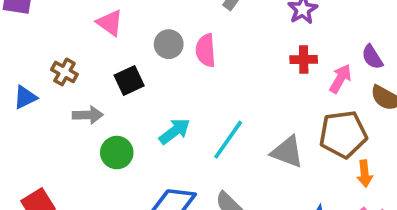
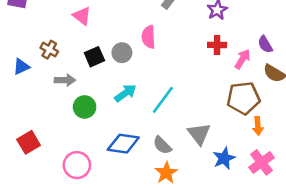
gray circle: (169, 44) -> (122, 53), moved
gray triangle: (287, 152) -> (199, 134), moved, turned 30

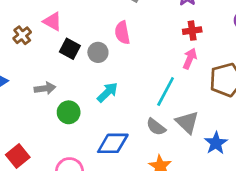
brown cross: (49, 50) -> (22, 35), moved, turned 30
black square: (94, 57) -> (70, 49), moved, turned -30
pink arrow: (242, 59) -> (190, 59), moved
cyan line: (163, 100) -> (166, 92), moved
gray semicircle: (162, 145) -> (156, 127), moved

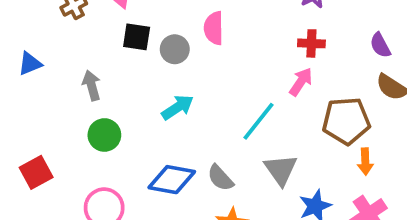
black square: (70, 49) -> (137, 37), turned -30
gray arrow: (45, 88) -> (92, 85), turned -108
green circle: (69, 112) -> (104, 135), moved
gray semicircle: (156, 127) -> (220, 178), moved

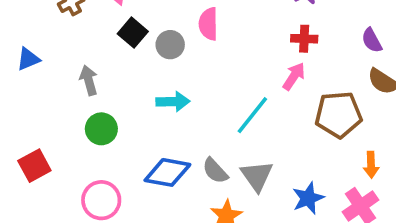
black square: (137, 37) -> (133, 33), turned 32
cyan arrow: (178, 107) -> (173, 102), turned 32
orange arrow: (365, 162) -> (371, 165), moved
gray triangle: (281, 170) -> (257, 176), moved

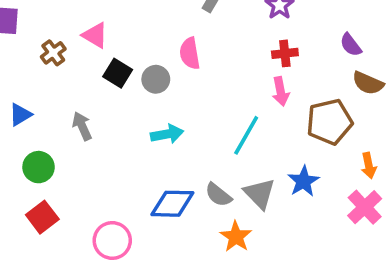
pink arrow: (294, 76) -> (281, 91), turned 144
green circle: (101, 129) -> (39, 167), moved
blue star: (308, 198) -> (303, 181), moved

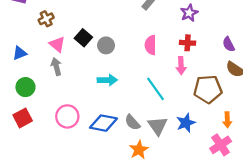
pink triangle: (95, 35) -> (57, 44), moved
pink semicircle: (190, 53) -> (151, 45), moved
cyan line: (246, 135) -> (156, 89), turned -75
pink circle: (112, 241) -> (67, 116), moved

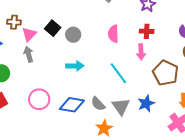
brown cross: (46, 19) -> (14, 22), moved, turned 32
pink triangle: (57, 44) -> (29, 34), turned 35
brown pentagon: (208, 89) -> (166, 73), turned 30

